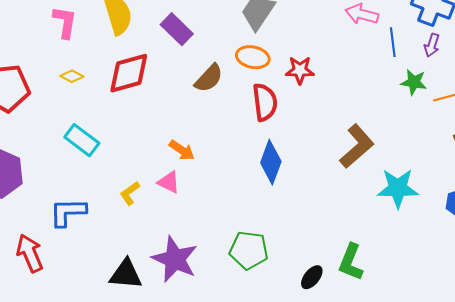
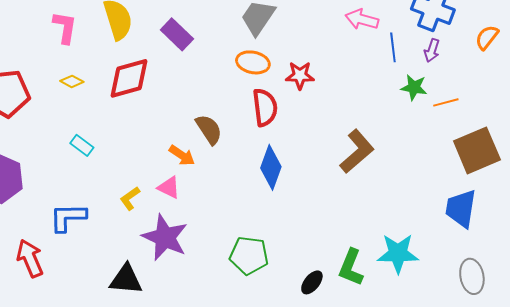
brown semicircle: (209, 78) -> (209, 129), moved, turned -76
cyan rectangle: (82, 140) -> (82, 145), size x0.7
cyan star: (398, 188) -> (398, 253), moved
purple star: (175, 259) -> (165, 237), moved

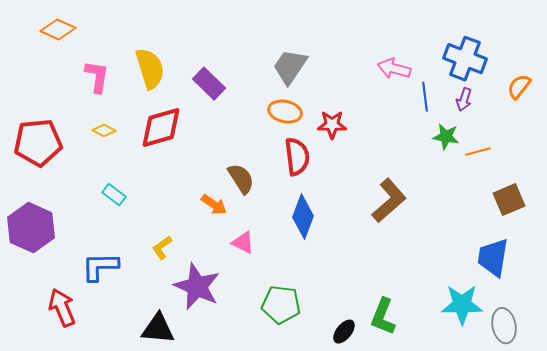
brown square: (477, 150) -> (509, 200), size x0.7
pink triangle: (169, 187) -> (243, 243), moved
cyan star: (398, 253) -> (462, 305), moved

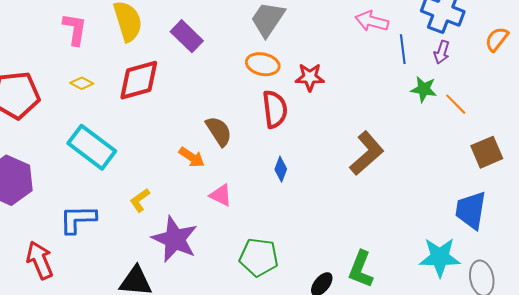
orange line: (478, 152) -> (456, 104), turned 60
cyan rectangle: (114, 195) -> (92, 147), size x2.0
blue diamond: (303, 217) -> (281, 169), size x0.6

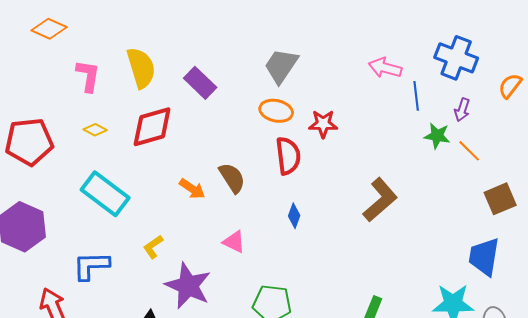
purple arrow: (442, 52) -> (462, 110), moved
orange arrow: (192, 157) -> (192, 189), moved

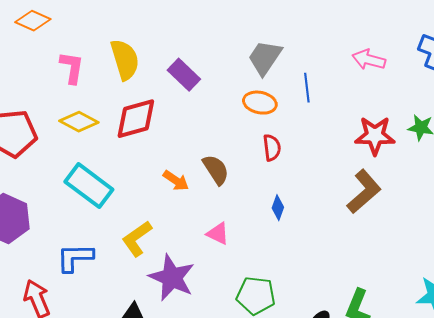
blue line: (416, 96) -> (307, 88), moved
red star: (323, 124) -> (375, 136), moved, size x1.4
yellow diamond: (95, 130) -> (79, 122), size x1.6
red semicircle: (288, 156) -> (272, 148), size x0.7
yellow L-shape: (153, 247) -> (137, 239), size x1.5

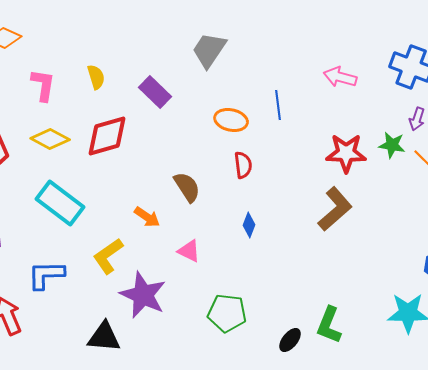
gray trapezoid: (265, 58) -> (209, 50), moved
yellow semicircle: (125, 60) -> (96, 77), size x0.6
orange arrow: (176, 181) -> (147, 217), moved

